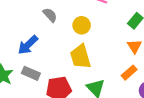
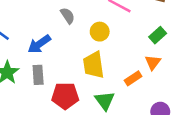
gray rectangle: (31, 73) -> (38, 75), turned 54
orange rectangle: (129, 73) -> (133, 78), moved

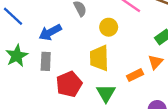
red pentagon: (65, 96) -> (69, 84), turned -30

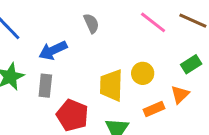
yellow circle: (109, 27) -> (143, 73), moved
red pentagon: (69, 84) -> (72, 115), turned -30

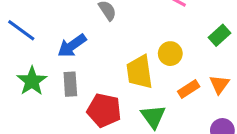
orange triangle: (180, 94) -> (219, 84), moved

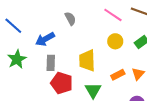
yellow circle: (170, 54) -> (115, 41), moved
gray rectangle: (70, 84) -> (51, 63), moved

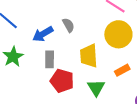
gray semicircle: (70, 19) -> (68, 25), moved
yellow circle: (115, 41) -> (118, 34), size x1.6

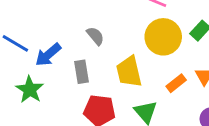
blue arrow: (43, 34) -> (48, 55), moved
gray rectangle: (50, 59) -> (81, 72), moved

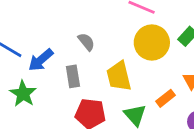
orange rectangle: (176, 83) -> (165, 98), moved

